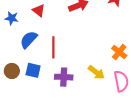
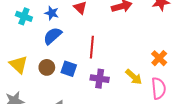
blue semicircle: (29, 40) -> (53, 36), moved

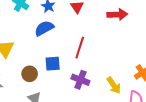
brown circle: (47, 67) -> (30, 74), moved
blue square: (69, 69) -> (53, 64), turned -35

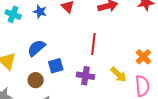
blue semicircle: (44, 28) -> (36, 48), moved
red line: (80, 48) -> (93, 44), moved

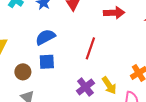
blue semicircle: (36, 48) -> (45, 37), moved
purple cross: (85, 76) -> (85, 87), moved, turned 30

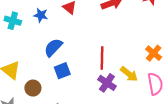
red line: (90, 48) -> (102, 58), moved
brown circle: (23, 72) -> (33, 88), moved

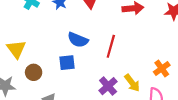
blue semicircle: (53, 47) -> (78, 40), moved, turned -126
red line: (102, 58) -> (111, 46), moved

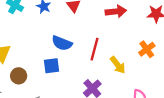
orange cross: (162, 68) -> (147, 49), moved
yellow arrow: (132, 83) -> (118, 65), moved

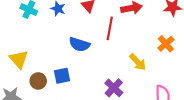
red line: (94, 49) -> (110, 28), moved
blue square: (51, 66) -> (62, 76), moved

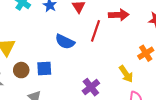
yellow arrow: (138, 62) -> (126, 74), moved

